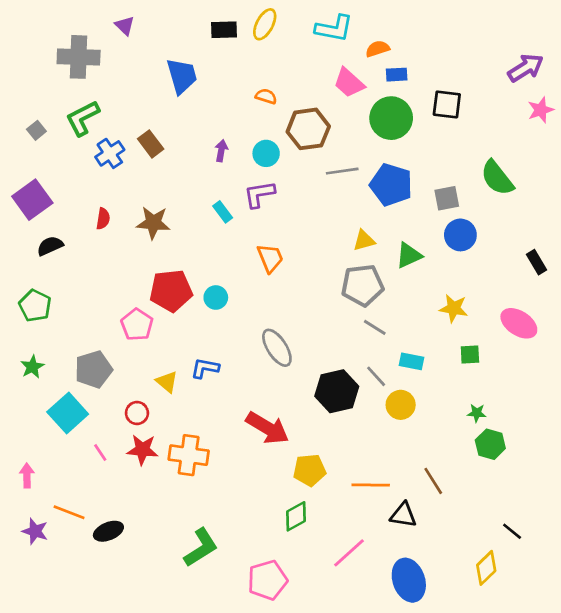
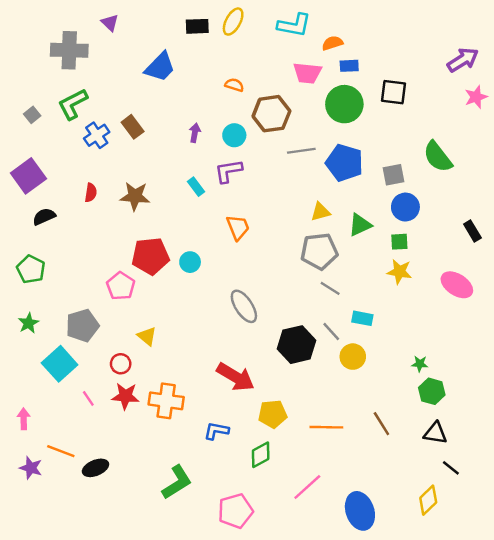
blue trapezoid: (182, 76) -> (160, 67), turned 60
pink trapezoid: (349, 83) -> (307, 73), turned -36
green square: (470, 355) -> (399, 242), moved
blue L-shape: (205, 368) -> (216, 431), moved
black triangle: (403, 515) -> (435, 433), moved

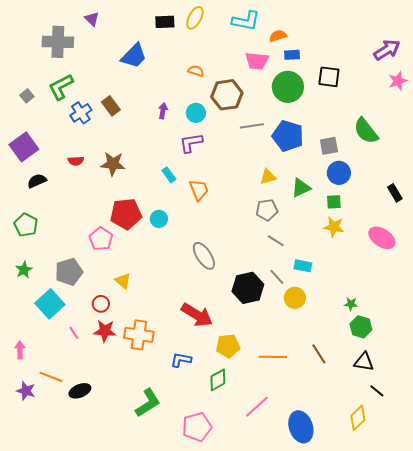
cyan rectangle: (196, 187) -> (169, 175), moved
red semicircle: (91, 193) -> (76, 161), turned 77
gray pentagon: (319, 251) -> (267, 210), size x0.7

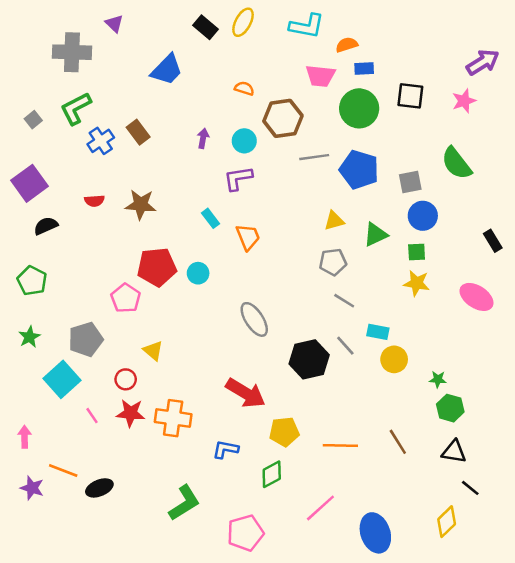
black rectangle: (165, 22) -> (206, 27), turned 42
pink star: (398, 81) -> (464, 101), moved
yellow circle: (295, 298) -> (394, 359), moved

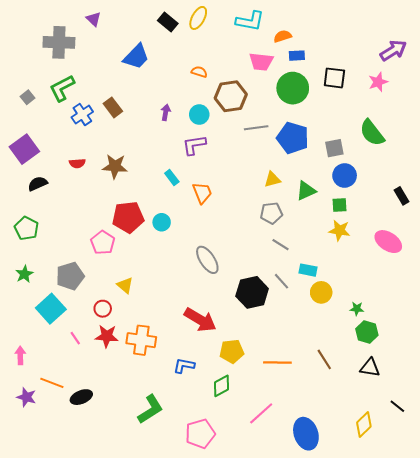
black line: (470, 488) -> (397, 406), moved

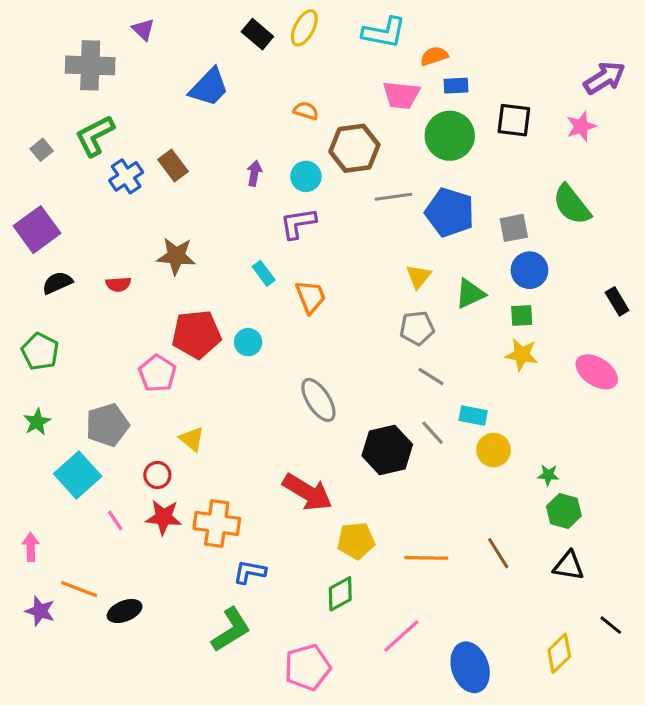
red semicircle: (77, 163) -> (118, 284), moved
yellow triangle: (272, 180) -> (418, 276), turned -36
blue L-shape: (184, 366) -> (250, 572), moved

